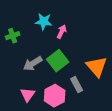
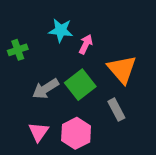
orange triangle: (97, 67) -> (122, 69), moved
gray rectangle: (77, 85) -> (116, 110), moved

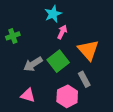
cyan star: (61, 30) -> (53, 14), moved, turned -30
pink triangle: (39, 132) -> (28, 95), turned -49
pink hexagon: (76, 133) -> (67, 96), moved

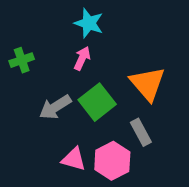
cyan star: (53, 14) -> (89, 23), turned -30
pink arrow: (62, 32) -> (82, 58), moved
pink triangle: (28, 95) -> (74, 159), moved

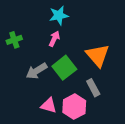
cyan star: (89, 23) -> (59, 15), turned -30

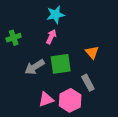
orange triangle: (98, 55) -> (92, 52), size x0.6
green square: (64, 68) -> (61, 64), turned 30
pink triangle: (49, 105) -> (46, 99), turned -35

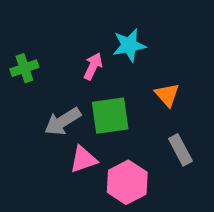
cyan star: (55, 15) -> (129, 45), moved
gray rectangle: (88, 83) -> (180, 150), moved
pink triangle: (46, 99) -> (83, 159), moved

